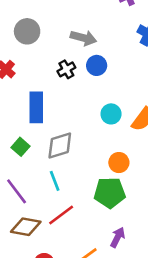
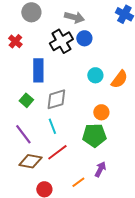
black cross: (66, 69) -> (61, 41), size x1.6

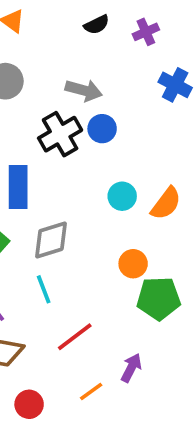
green pentagon: (94, 135) -> (159, 298), moved
red line: (57, 152) -> (75, 337), moved

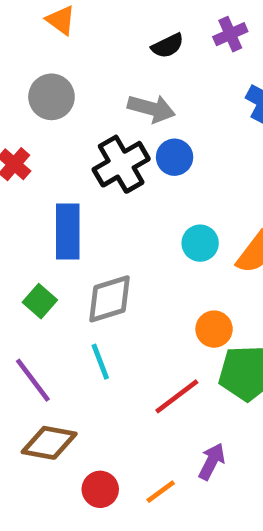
black semicircle: (97, 25) -> (168, 46), moved
red line: (75, 337) -> (177, 396), moved
red circle: (29, 404) -> (100, 489), moved

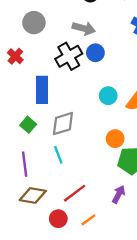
purple line: (33, 380) -> (25, 164), turned 30
red line: (177, 396) -> (75, 193), moved
purple arrow: (212, 461) -> (119, 194), moved

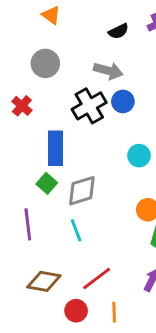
green square: (28, 125) -> (47, 183), moved
purple line: (25, 164) -> (28, 224), moved
orange line: (88, 220) -> (114, 312), turned -56

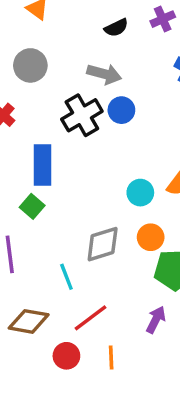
cyan circle: (139, 156) -> (140, 193), moved
gray diamond: (82, 191) -> (103, 244), moved
cyan line: (76, 230) -> (66, 277), moved

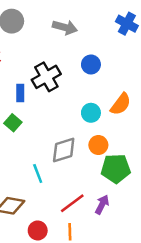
blue circle: (121, 110) -> (91, 64), moved
black cross: (82, 115) -> (46, 77), moved
blue rectangle: (42, 165) -> (20, 93), size x0.6
red line: (90, 318) -> (72, 203), moved

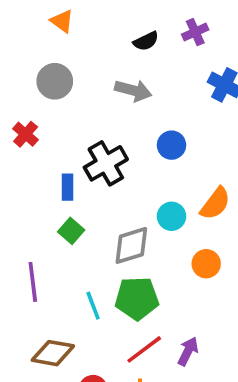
green square: (13, 123) -> (71, 231), moved
orange circle: (98, 145) -> (206, 264), moved
gray diamond: (64, 150) -> (131, 245), moved
green pentagon: (116, 169) -> (137, 298), moved

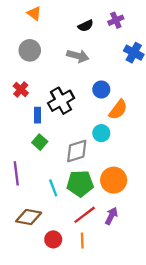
red cross: (26, 134) -> (21, 89), moved
orange semicircle: (215, 203) -> (118, 110), moved
orange circle: (206, 264) -> (114, 180), moved, size x1.5

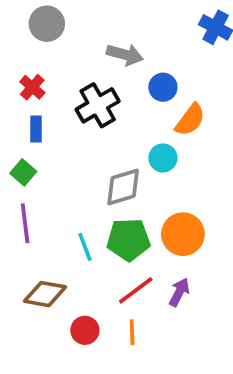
gray arrow: (78, 56) -> (125, 55), moved
blue rectangle: (38, 115) -> (36, 129), moved
green square: (40, 142) -> (23, 172), moved

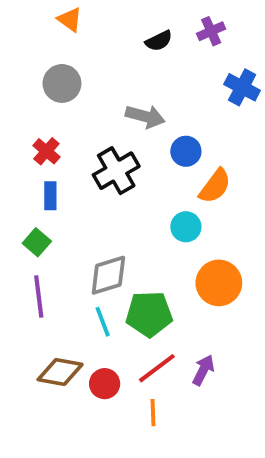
gray diamond: (123, 187) -> (108, 275), moved
orange circle: (183, 234) -> (219, 283), moved
red circle: (85, 330) -> (105, 384), moved

